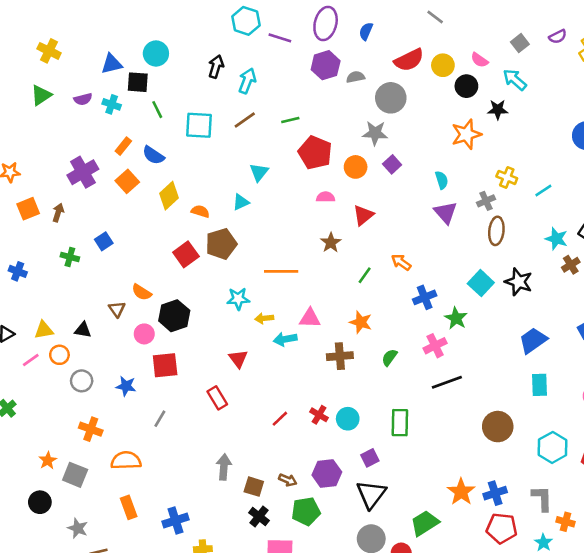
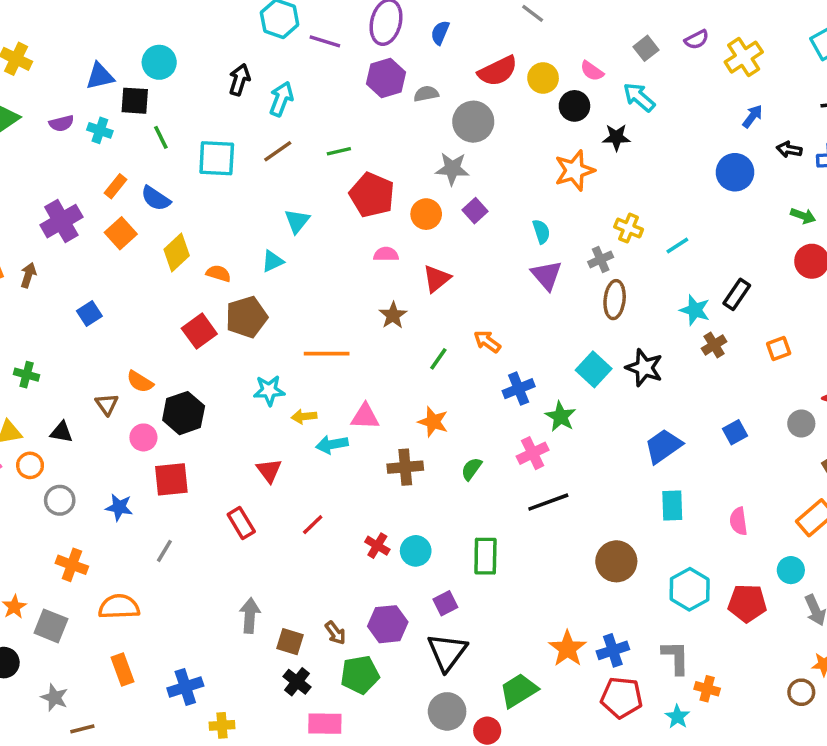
green cross: (70, 257) -> (27, 375), moved
red line: (280, 419) -> (313, 525), moved
brown arrow: (288, 480) -> (335, 633), turned 30

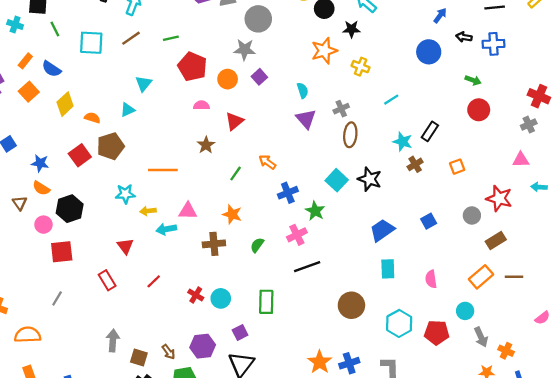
yellow cross: (629, 228) -> (361, 67), moved
blue star: (119, 507) -> (40, 163), moved

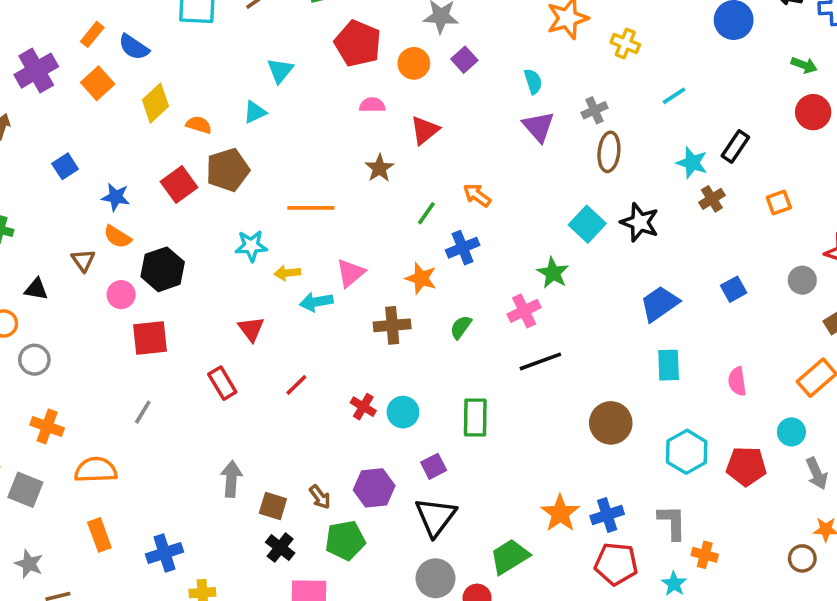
blue cross: (288, 193) -> (463, 248), moved
pink triangle: (188, 211) -> (351, 273), turned -42

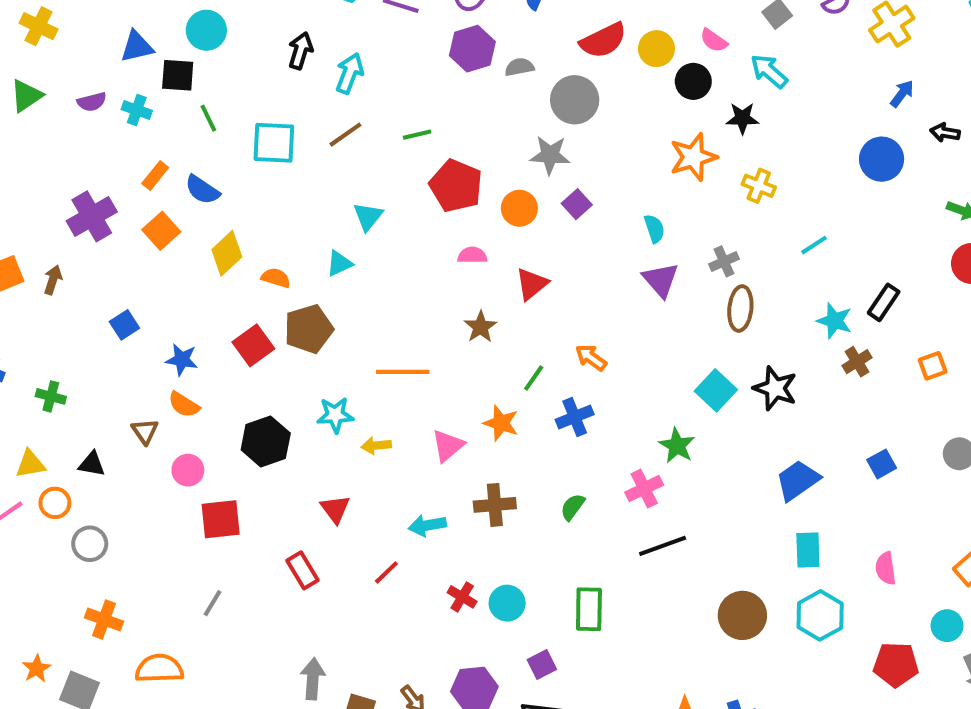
black hexagon: (163, 269) -> (266, 441), moved
orange star: (421, 278) -> (501, 423), moved
cyan arrow: (316, 302) -> (427, 525), moved
cyan hexagon: (687, 452) -> (820, 615), moved

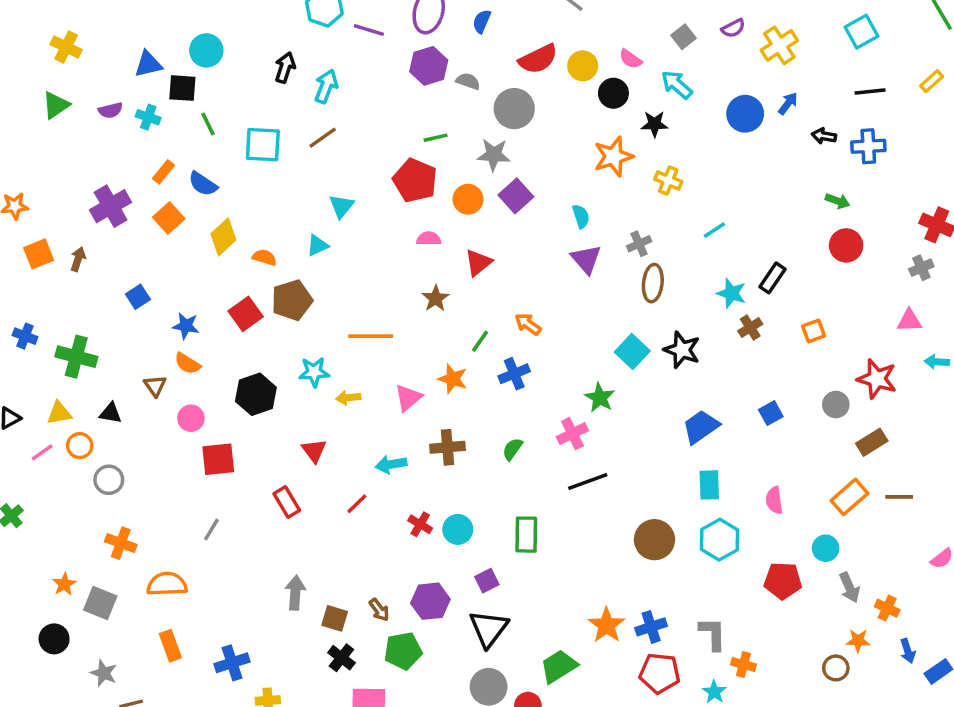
gray semicircle: (519, 67) -> (468, 81), turned 30
green line: (417, 135) -> (436, 138), moved
blue circle: (882, 159) -> (745, 114), moved
purple square: (577, 204) -> (516, 196), size x1.4
green cross: (51, 396) -> (76, 357), size x1.6

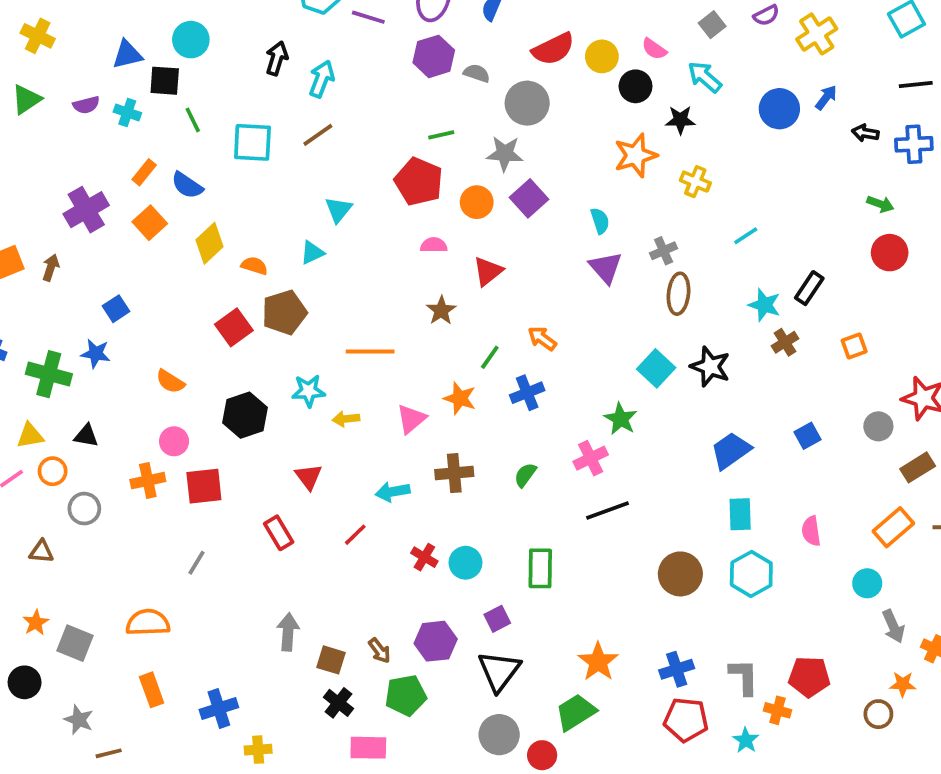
blue star: (186, 326) -> (96, 353), moved
brown triangle: (155, 386) -> (41, 552), moved, turned -50
orange cross: (121, 543) -> (148, 481), moved, turned -32
red pentagon: (783, 581) -> (809, 677), moved
orange star: (607, 625) -> (598, 662), moved

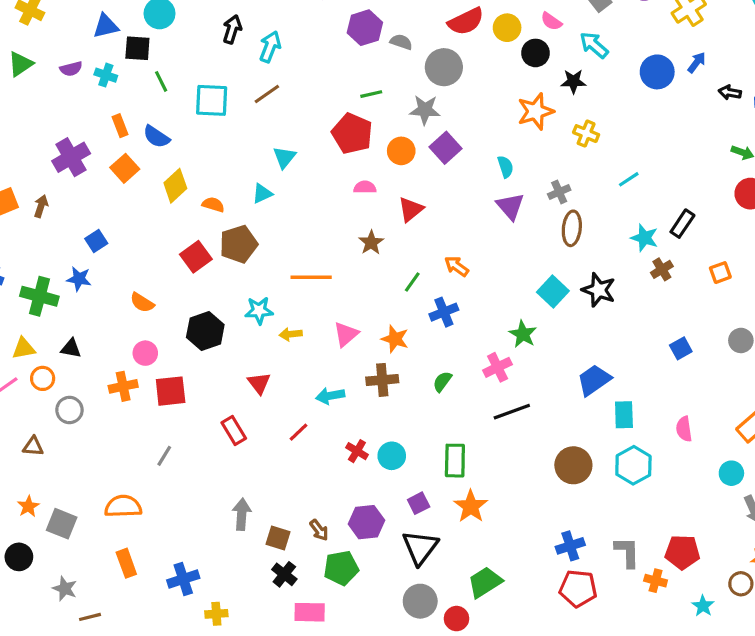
orange rectangle: (144, 172) -> (120, 126), turned -60
orange star: (460, 398) -> (395, 339), moved
blue trapezoid: (731, 451) -> (594, 380), moved
orange star: (598, 662) -> (471, 506), moved
cyan star: (746, 740) -> (703, 606), moved

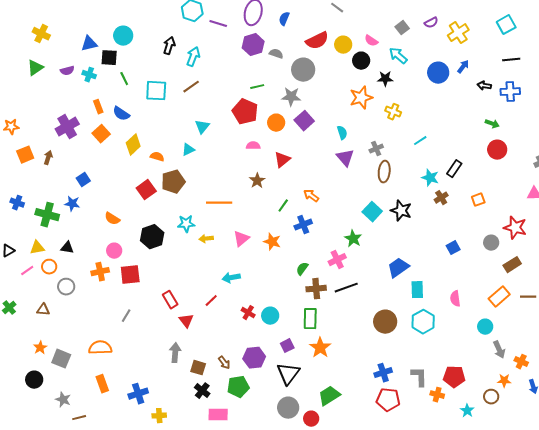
brown cross: (382, 380) -> (316, 289), moved
red triangle: (259, 383) -> (186, 321), moved

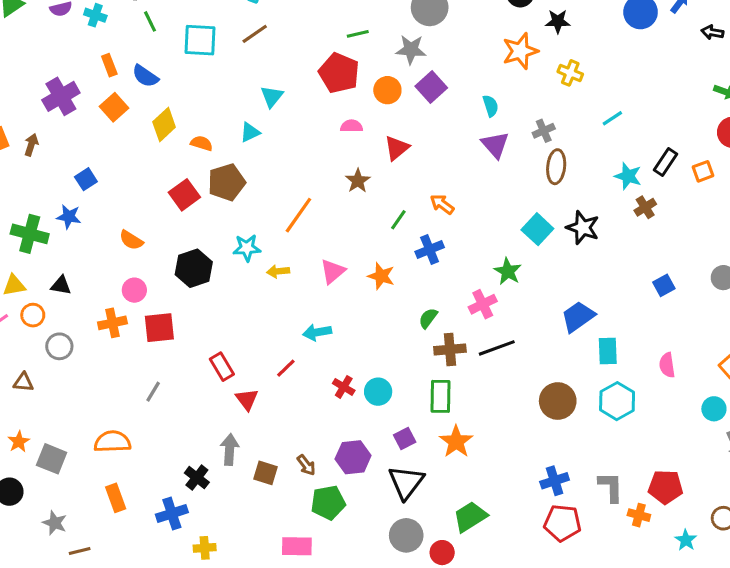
orange square: (478, 200) -> (703, 171), moved
orange line: (219, 203) -> (298, 215), turned -55
black cross: (202, 391) -> (197, 478), moved

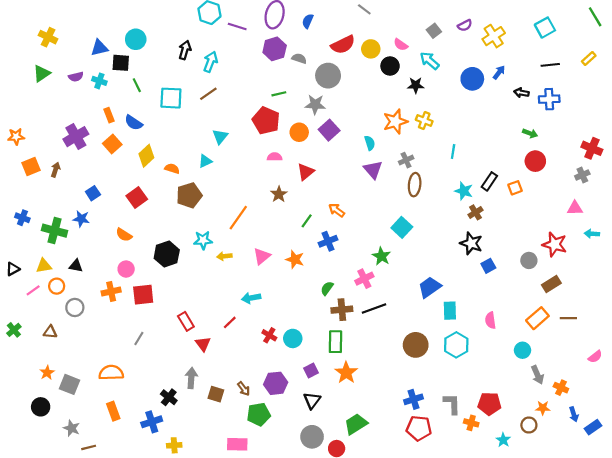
orange star: (520, 51) -> (395, 122), moved
cyan line: (612, 118) -> (453, 151), turned -48
red square: (184, 195) -> (137, 197), moved
black star: (583, 228) -> (471, 243), moved
black triangle: (406, 482) -> (312, 400), size x0.7

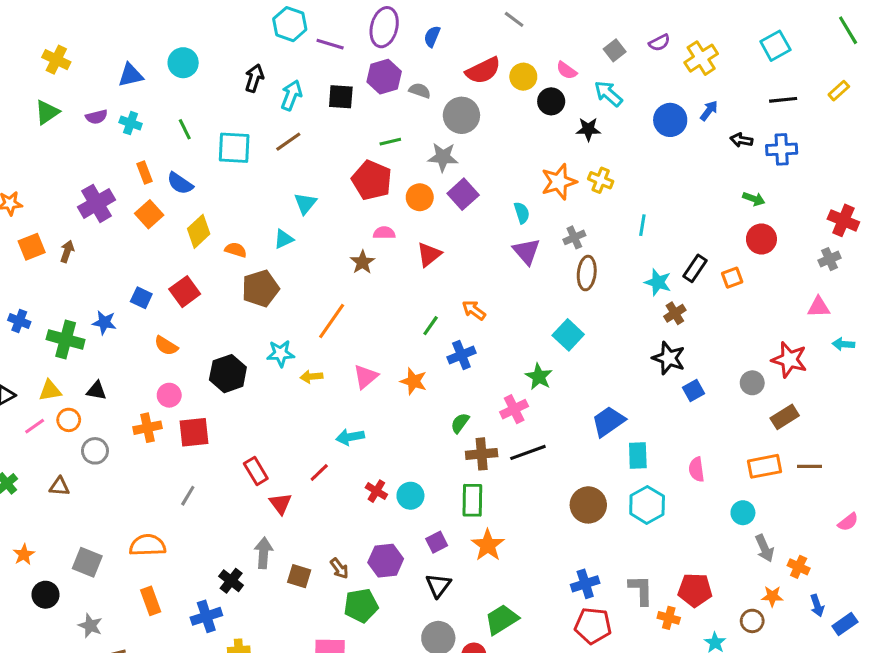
black square: (121, 63) -> (341, 97), moved
blue square: (93, 193) -> (141, 298), moved, turned -32
brown star: (279, 194) -> (362, 262), moved
orange rectangle: (537, 318) -> (765, 466), turned 30
orange star: (47, 373) -> (24, 554), moved

